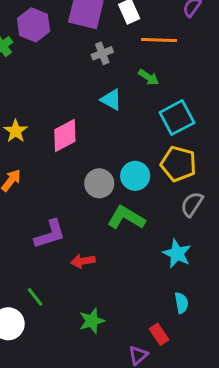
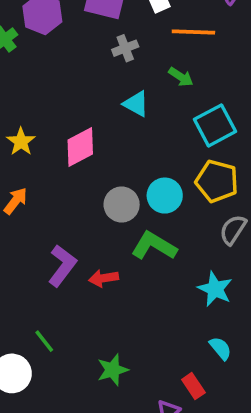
purple L-shape: (50, 234) -> (62, 266), turned -36
red arrow: (83, 261) -> (104, 278), moved
cyan semicircle: (181, 303) -> (220, 348), turned -30

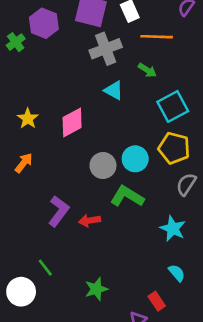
gray cross: (125, 48) -> (106, 49), size x1.6

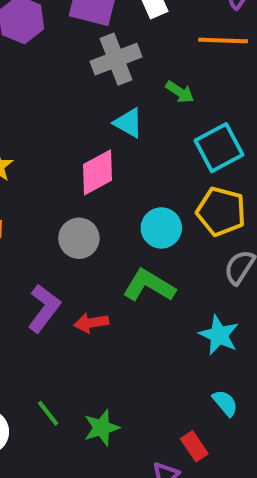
orange line: (157, 37) -> (223, 41), moved
pink diamond: (72, 123) -> (97, 172), moved
gray circle: (103, 166) -> (79, 238), moved
green line: (45, 268) -> (48, 413), moved

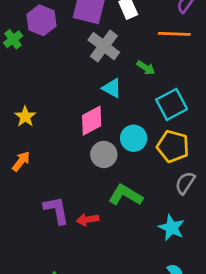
gray cross: (116, 59) -> (104, 46), turned -32
cyan circle: (161, 228) -> (134, 138), moved
gray circle: (79, 238) -> (104, 154), moved
purple L-shape: (44, 308) -> (56, 210), turned -48

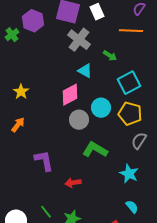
red arrow: (88, 220) -> (73, 183), moved

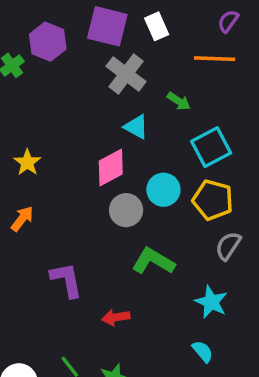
cyan semicircle: (132, 207) -> (203, 351), moved

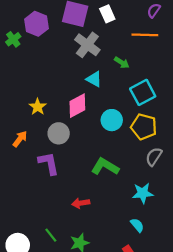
yellow star: (27, 162) -> (38, 107), moved
gray circle: (126, 210) -> (59, 133), moved
purple L-shape: (66, 280) -> (49, 163), moved
cyan star: (211, 302) -> (143, 193), turned -30

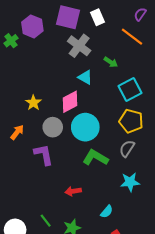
orange line: (145, 35) -> (132, 37), turned 35
cyan circle: (112, 120) -> (85, 127), moved, size x1.4
gray semicircle: (154, 157) -> (127, 148), moved
cyan semicircle: (137, 225) -> (107, 212), moved, turned 80

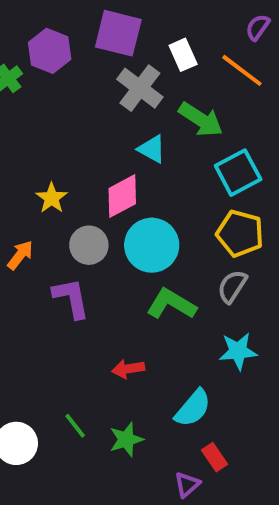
white rectangle: (97, 17) -> (183, 55), moved
green arrow: (111, 62) -> (201, 120), size x1.6
cyan semicircle: (107, 212) -> (193, 408), size x1.5

